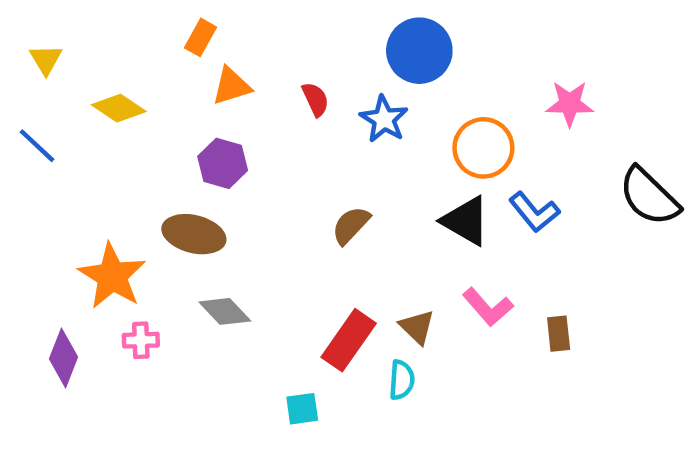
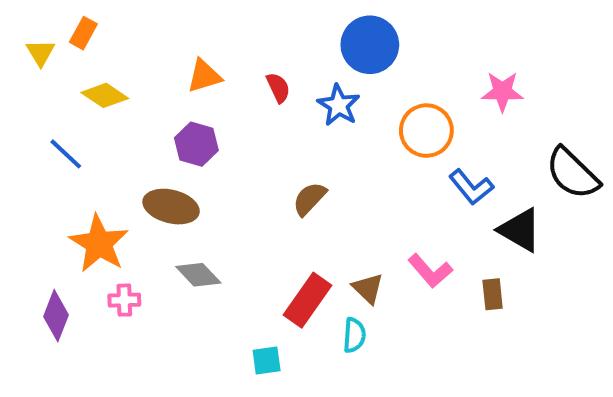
orange rectangle: (201, 37) -> (83, 33), moved
blue line: (37, 146) -> (66, 154), moved
black triangle: (466, 221) -> (520, 230), moved

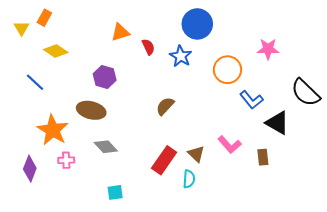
orange triangle: (204, 76) -> (120, 32), moved
cyan square: (267, 360) -> (115, 192), moved

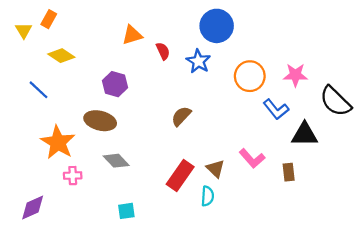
pink star: (268, 49) -> (295, 75), moved
black triangle: (277, 123) -> (305, 134), turned -30
purple diamond: (30, 169) -> (33, 208), moved, turned 45

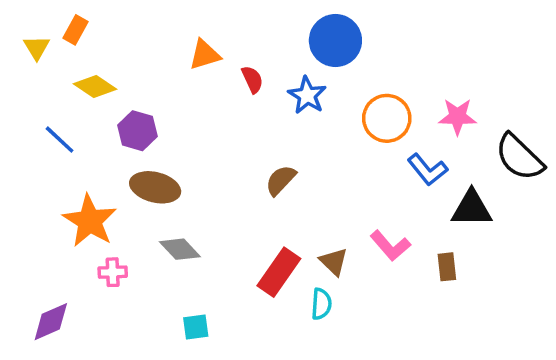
purple hexagon: (115, 84) -> (137, 131), moved

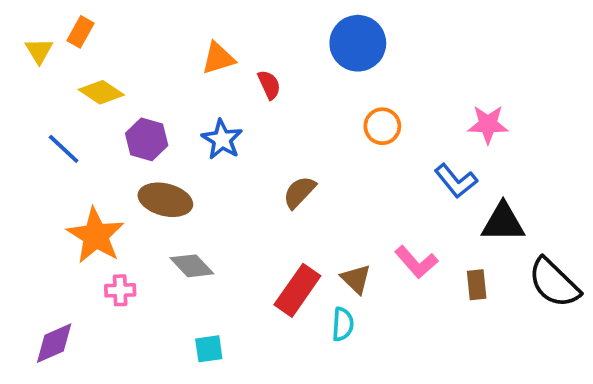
blue star: (307, 95) -> (222, 139), moved
orange circle: (387, 118) -> (382, 126), moved, size x0.7
black semicircle: (519, 157) -> (554, 283), moved

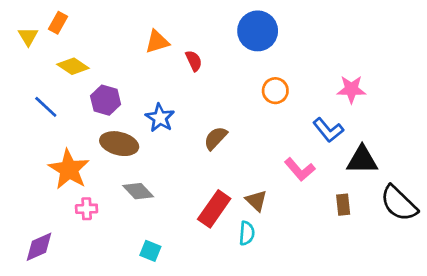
blue star: (222, 139) -> (160, 118), moved
pink L-shape: (416, 262) -> (300, 169), moved
cyan square: (209, 349) -> (150, 251), turned 30

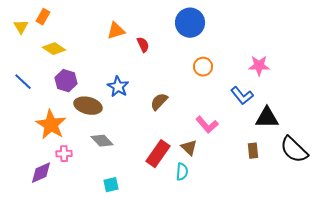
purple hexagon: (106, 100) -> (66, 81), moved
blue line: (46, 107) -> (23, 82), moved
pink L-shape: (300, 169) -> (207, 125), moved
purple diamond: (39, 247) -> (41, 173), moved
cyan square: (150, 251) -> (111, 185), turned -35

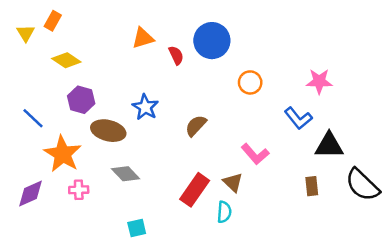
blue circle: (190, 23) -> (212, 41), moved
blue line: (23, 82) -> (33, 118), moved
purple diamond: (41, 173) -> (31, 193), moved

